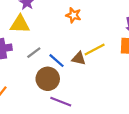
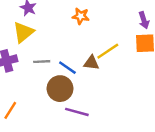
yellow triangle: (20, 24) -> (23, 32), turned -35
gray line: (34, 53) -> (42, 62), turned 40

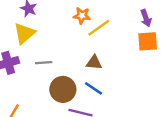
yellow line: (108, 51) -> (99, 28), moved
blue line: (67, 68) -> (93, 88), moved

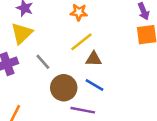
yellow line: (99, 28) -> (81, 42), moved
gray line: (44, 63) -> (43, 62), turned 56

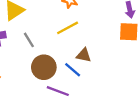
brown triangle: (94, 59) -> (84, 55), moved

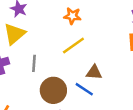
gray line: (29, 40) -> (34, 63), turned 42

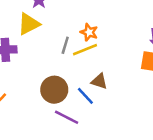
orange star: (72, 16) -> (89, 32), moved
gray line: (34, 63) -> (65, 45), moved

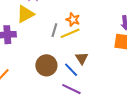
brown triangle: (99, 81) -> (82, 58), turned 40
purple line: (67, 117) -> (71, 89), moved

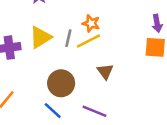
yellow triangle: (25, 14) -> (41, 37), moved
blue line: (71, 70) -> (53, 111), moved

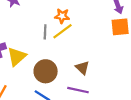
yellow triangle: (41, 37) -> (17, 57), moved
brown triangle: (105, 71) -> (82, 68), moved

